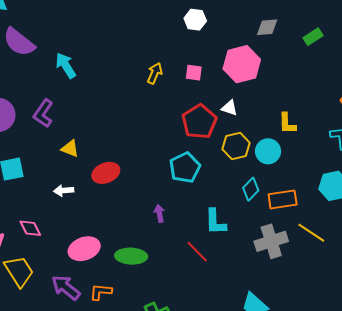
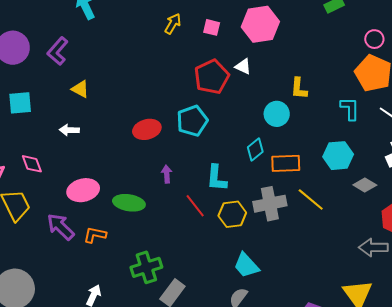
yellow hexagon: (236, 146) -> (232, 214), moved
red ellipse: (106, 173) -> (147, 129), moved
purple arrow: (159, 213) -> (167, 174), moved

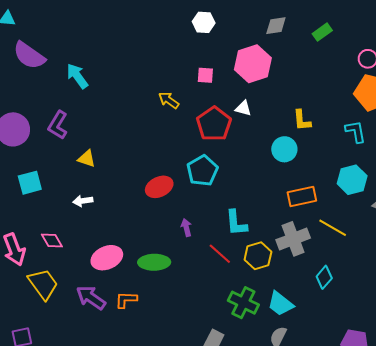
yellow arrow: (173, 24) -> (169, 100), moved, turned -75
cyan diamond: (255, 150) -> (324, 277), moved
green cross: (146, 267) -> (243, 303), moved, turned -36

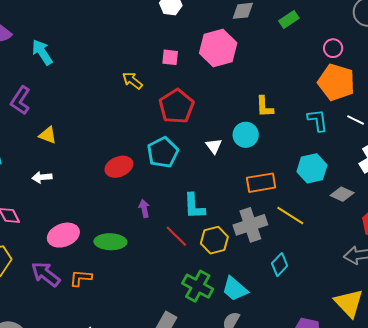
white triangle: (243, 108) -> (214, 146), moved, turned 36

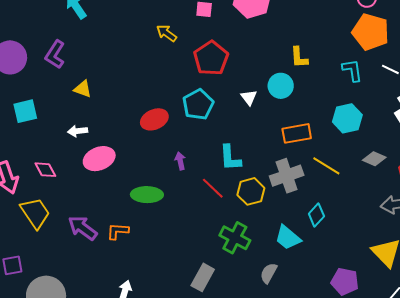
gray diamond: (342, 194) -> (374, 159), moved
pink ellipse: (63, 235) -> (99, 159), moved
cyan trapezoid: (235, 289) -> (288, 238), moved

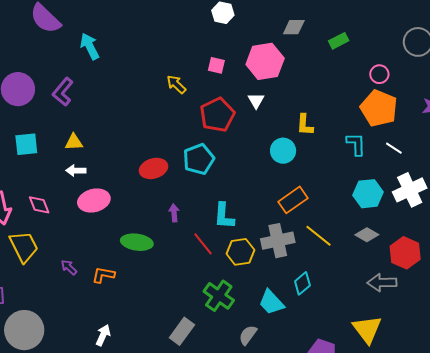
yellow triangle: (83, 89) -> (74, 142), moved, turned -30
white triangle: (249, 97) -> (256, 101), moved
cyan hexagon: (347, 118) -> (368, 194), moved
orange rectangle: (297, 133) -> (293, 200), turned -32
purple arrow: (83, 228) -> (69, 267), size x0.6

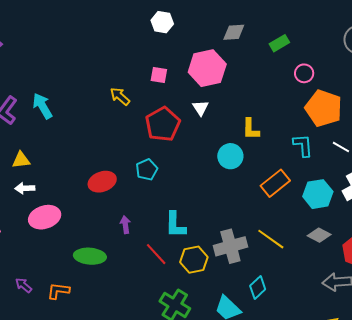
cyan arrow: (90, 46) -> (42, 106), moved
pink circle: (379, 74) -> (304, 73), moved
cyan pentagon: (199, 159) -> (147, 170), size x0.7
orange rectangle: (293, 200) -> (275, 183), moved

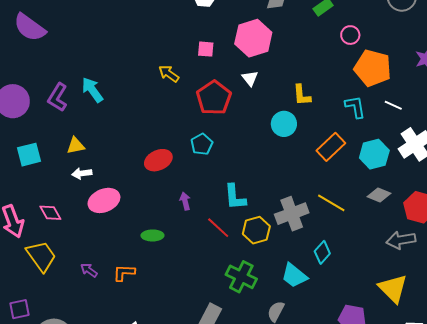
green ellipse: (90, 256) -> (152, 235), size x0.7

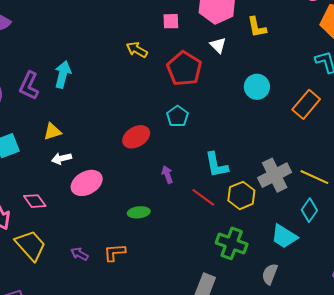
cyan arrow: (92, 90) -> (63, 74), turned 56
yellow L-shape: (302, 95) -> (257, 27), moved
yellow line: (331, 203) -> (314, 177), moved

